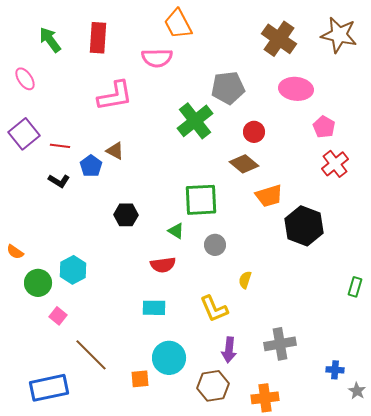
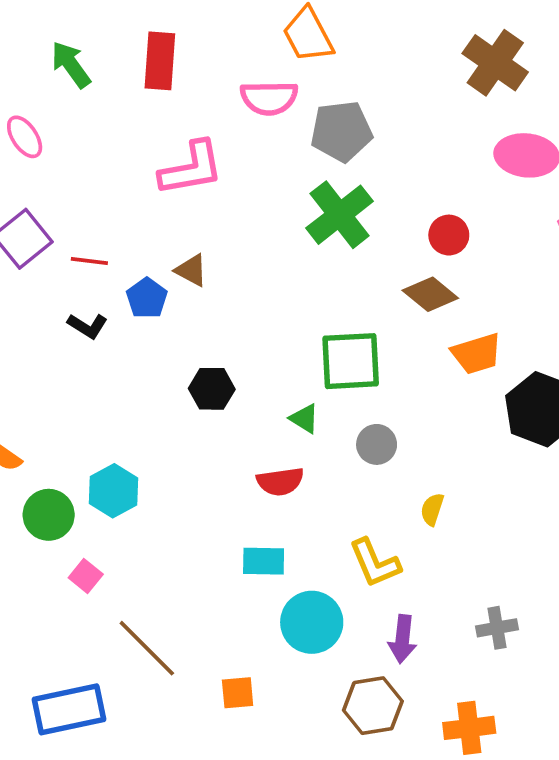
gray pentagon: (228, 88) -> (341, 131), moved
gray cross: (280, 344) -> (497, 628), size x0.7
cyan circle: (169, 358) -> (312, 622), moved

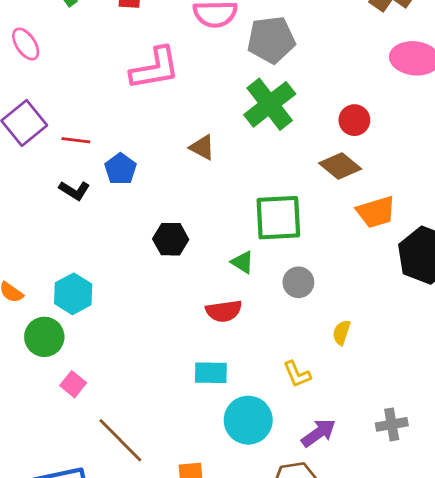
brown triangle: (191, 270) -> (202, 147), moved
cyan hexagon: (113, 491) -> (73, 294), moved
yellow L-shape: (375, 563) -> (297, 374), size x0.7
purple arrow: (403, 639) -> (319, 433), turned -132

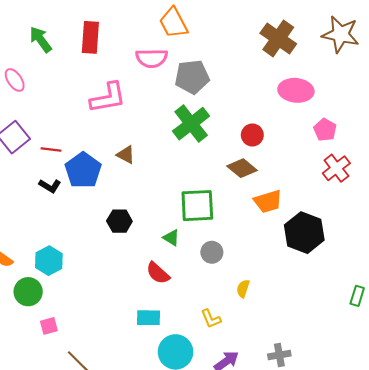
brown triangle: (202, 147) -> (126, 155), moved
blue pentagon: (120, 169) -> (83, 170), size x1.6
red semicircle: (224, 311) -> (158, 273), turned 50
pink square: (73, 384) -> (49, 326), turned 36

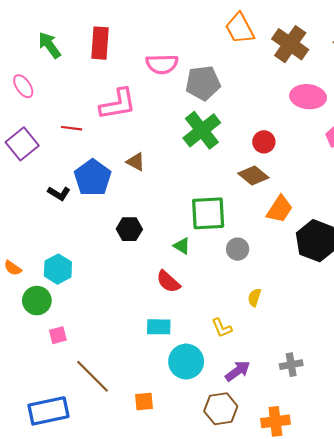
orange trapezoid: (173, 23) -> (240, 28), moved
red line: (51, 150) -> (72, 128), moved
orange trapezoid: (268, 201) -> (280, 209), turned -40
gray circle: (212, 252) -> (238, 249), moved

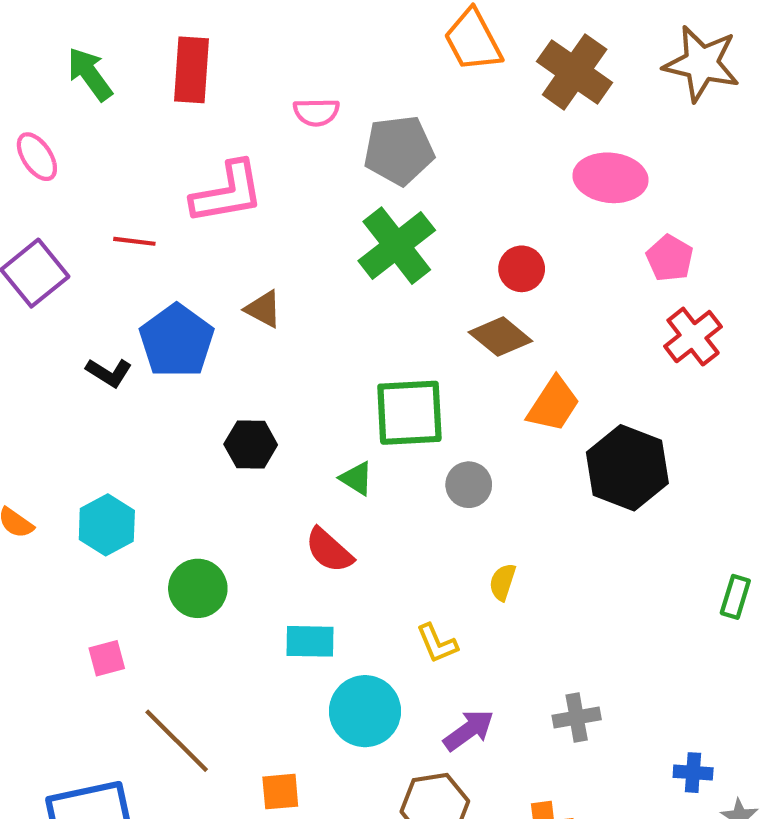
pink semicircle: (162, 64) -> (316, 112), size x0.7
green circle: (37, 301) -> (198, 588), moved

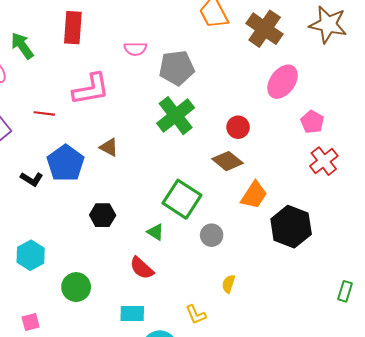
green arrow: (90, 74) -> (22, 46), moved
pink ellipse: (610, 178) -> (283, 82), turned -60
green square: (409, 413) -> (182, 199), turned 36

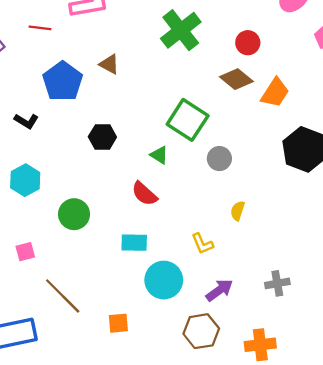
black L-shape: (32, 179) -> (26, 121), moved
orange trapezoid: (254, 195) -> (275, 93), moved

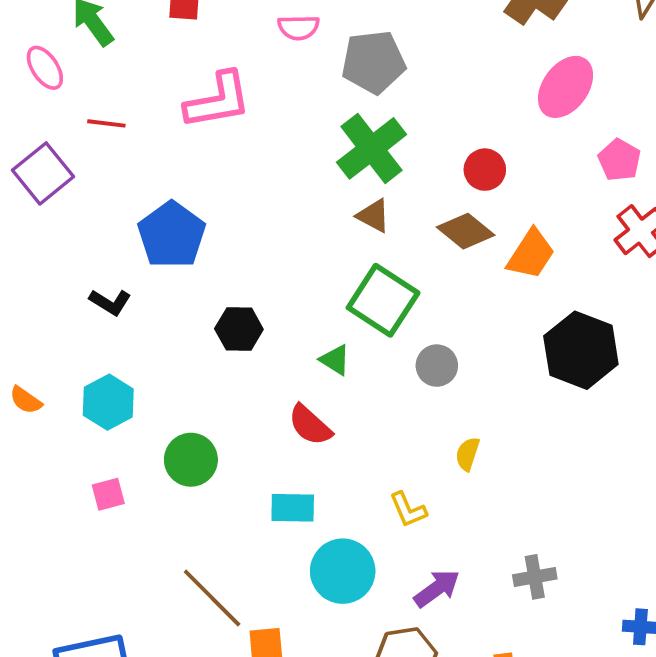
red line: (40, 28) -> (106, 123), moved
brown triangle: (109, 64) -> (373, 216), moved
pink square: (25, 252) -> (108, 494), moved
brown line: (63, 296) -> (212, 598), moved

